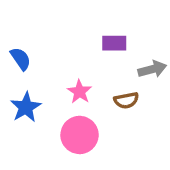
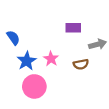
blue star: (26, 107) -> (27, 61), moved
pink circle: (80, 135) -> (34, 86), moved

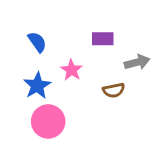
blue semicircle: (13, 38) -> (37, 42), moved
pink star: (51, 59) -> (72, 70), moved

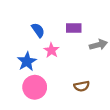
blue semicircle: (37, 42) -> (38, 30), moved
brown semicircle: (114, 90) -> (82, 86), moved

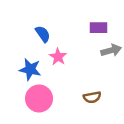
purple rectangle: (74, 28) -> (98, 28), moved
blue star: (27, 62) -> (30, 69), turned -30

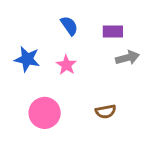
blue semicircle: (43, 34) -> (69, 26), moved
blue star: (30, 69) -> (27, 59), moved

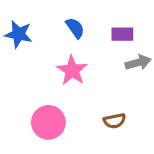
blue star: (27, 59) -> (18, 34), moved
pink star: (66, 65) -> (72, 70), size x1.4

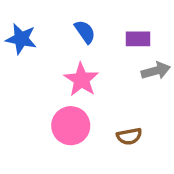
pink circle: (48, 122) -> (71, 126), moved

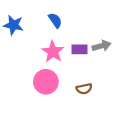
purple rectangle: (138, 39) -> (79, 49), moved

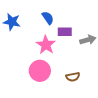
purple rectangle: (79, 49) -> (65, 32), moved

